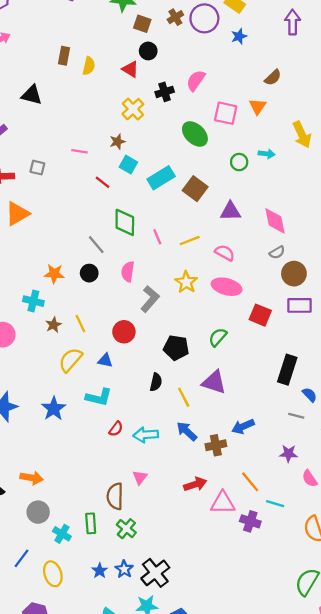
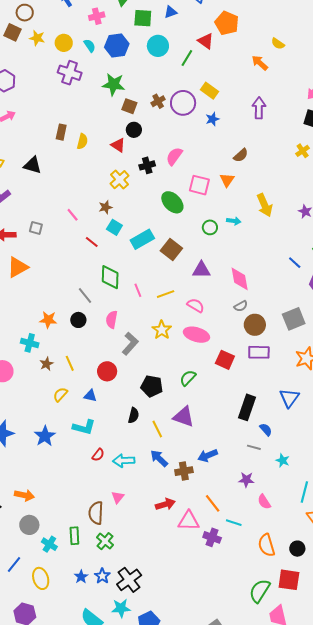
pink line: (79, 151) -> (73, 215), turned 40
yellow semicircle: (70, 360) -> (60, 394), size x0.7

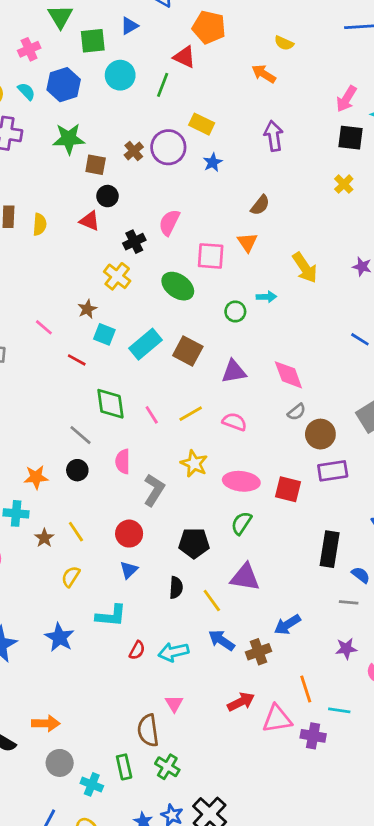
yellow cross: (120, 180) -> (117, 276), moved
pink ellipse: (196, 335) -> (241, 481), moved
blue triangle: (90, 396) -> (129, 570), moved, turned -48
orange line: (213, 503) -> (306, 689), turned 30

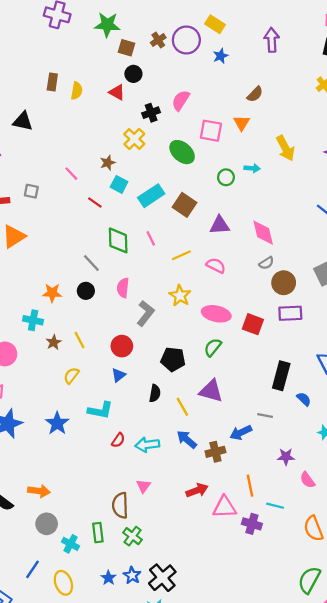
pink line: (152, 415) -> (151, 238), moved
gray line: (349, 602) -> (265, 416), moved

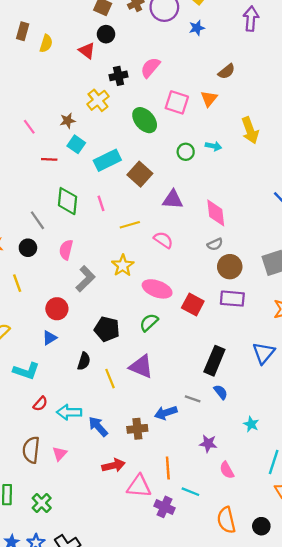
red line: (95, 203) -> (49, 159), turned -40
yellow line: (79, 340) -> (17, 283), moved
blue semicircle: (304, 399) -> (221, 392), moved
blue arrow: (187, 439) -> (98, 427), moved
brown semicircle: (120, 505) -> (31, 450), moved

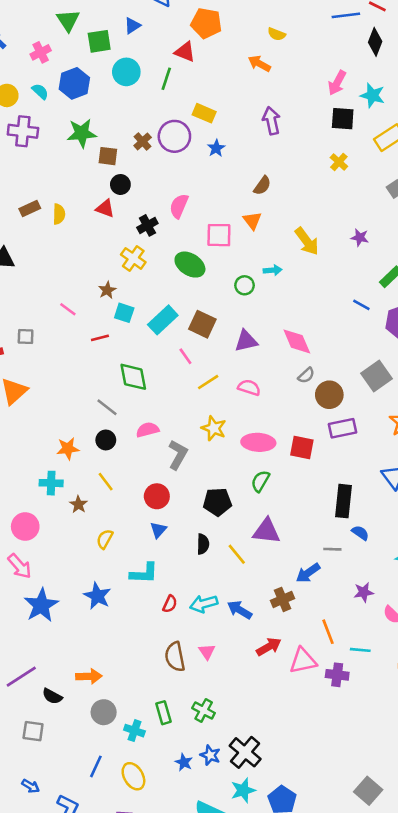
brown rectangle: (23, 31) -> (30, 208), turned 66
pink line: (101, 203) -> (185, 356), moved
pink semicircle: (66, 250) -> (147, 430), turned 78

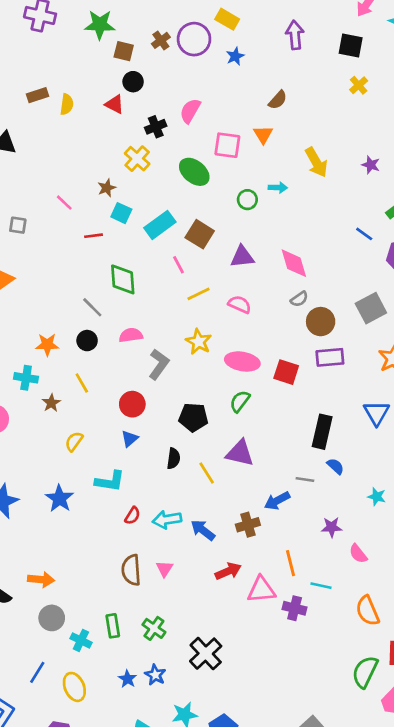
black square: (343, 119) -> (351, 45), moved
black cross: (245, 752) -> (206, 654), moved

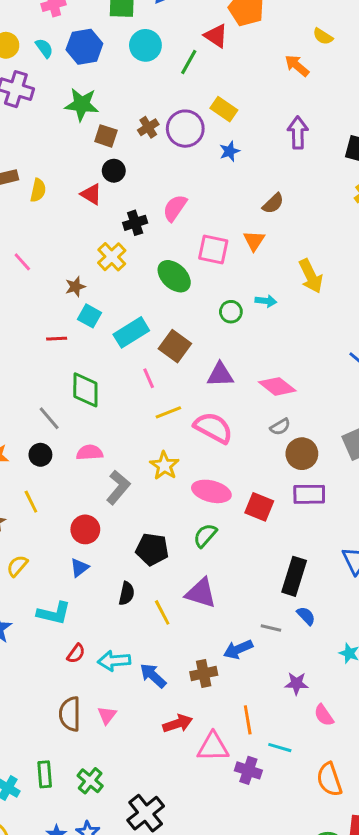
pink line: (64, 203) -> (22, 262), moved
pink diamond: (294, 263) -> (277, 386), turned -40
pink semicircle: (240, 304) -> (213, 428), size x1.5

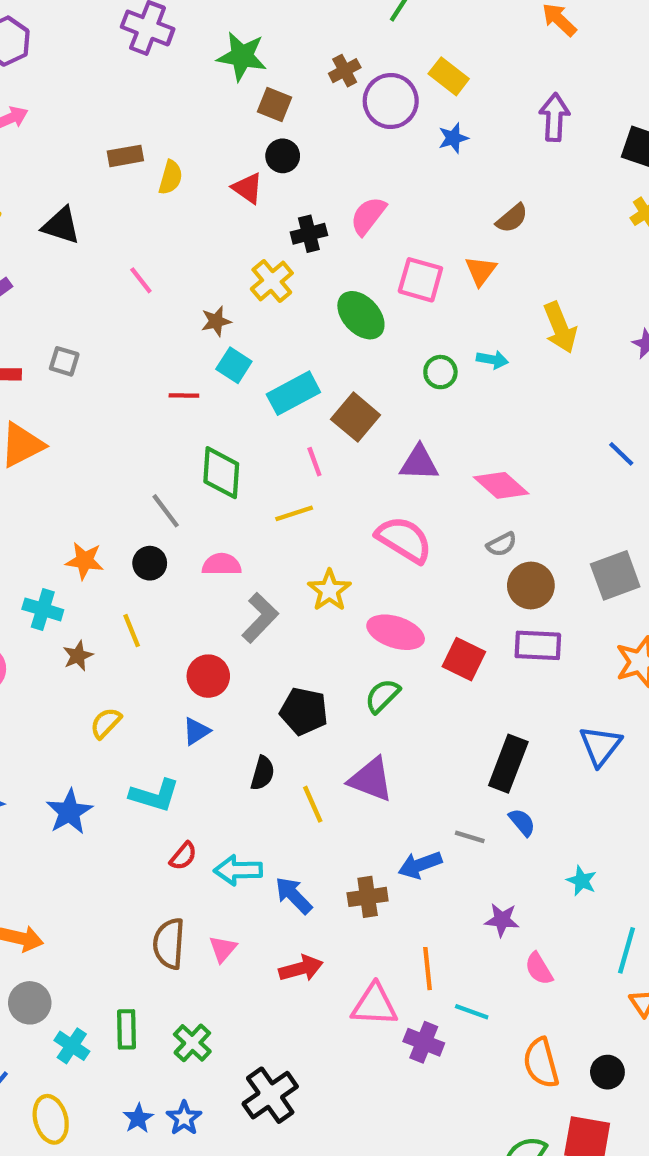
brown cross: (148, 127) -> (345, 71), moved
yellow line: (168, 412) -> (294, 513), moved
red arrow: (178, 724) -> (301, 968), moved

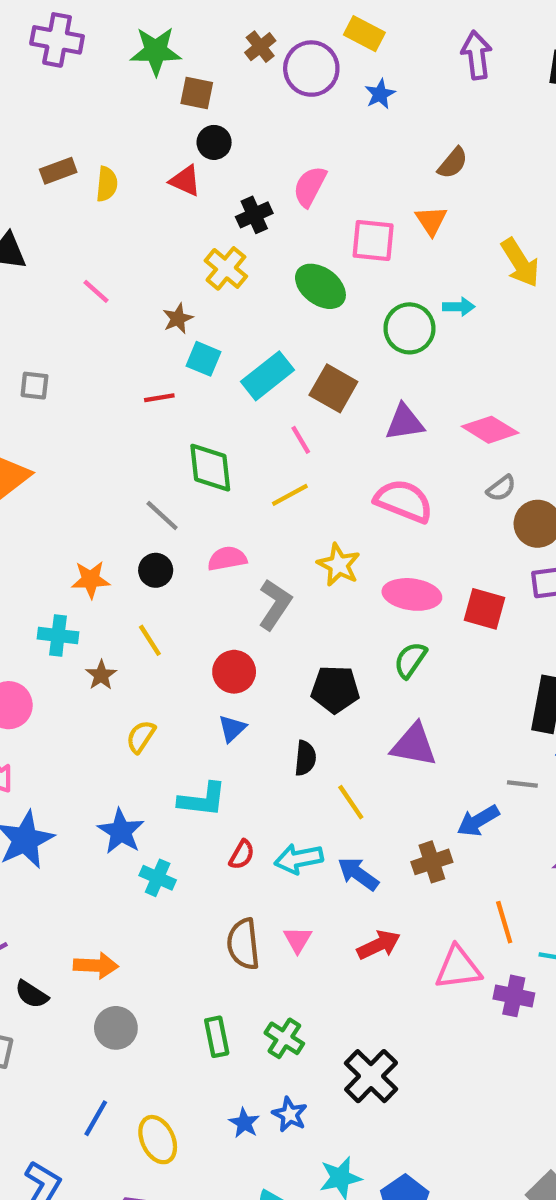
green circle: (440, 372) -> (409, 328), size x1.5
yellow line: (313, 804) -> (351, 802), moved
cyan cross: (72, 1046) -> (158, 878), moved

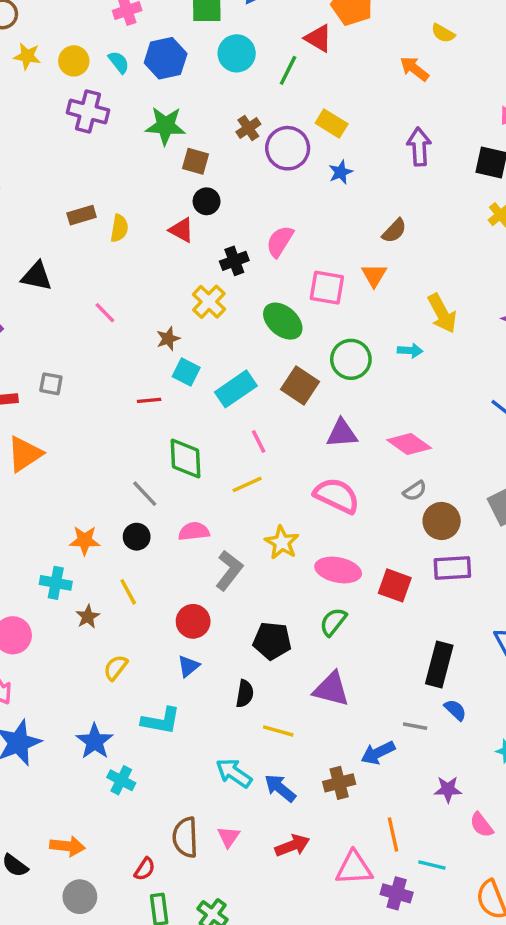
cyan arrow: (459, 307) -> (410, 351), moved
brown square: (333, 388) -> (300, 386), moved
yellow line: (351, 802) -> (278, 731), turned -44
red semicircle: (242, 855) -> (145, 869), moved
cyan arrow: (299, 859) -> (234, 773), turned 42

